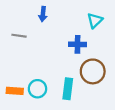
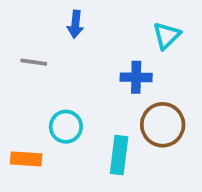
cyan circle: (37, 89) -> (66, 127), moved

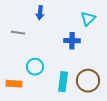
brown circle: (163, 125) -> (88, 81), moved

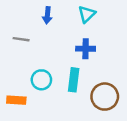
cyan triangle: (88, 19) -> (87, 14), moved
cyan rectangle: (63, 82) -> (74, 80), moved

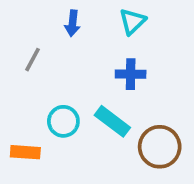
gray line: (21, 39) -> (33, 60), turned -70
cyan rectangle: (74, 80) -> (112, 121), turned -60

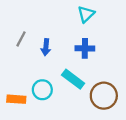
blue arrow: (72, 23) -> (46, 47), moved
cyan circle: (63, 121) -> (42, 90), moved

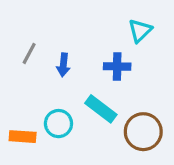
cyan triangle: (86, 14) -> (140, 31), moved

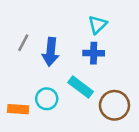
cyan triangle: (140, 31) -> (98, 25), moved
blue arrow: (63, 65) -> (51, 52), size x1.5

